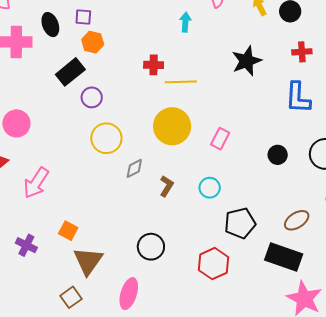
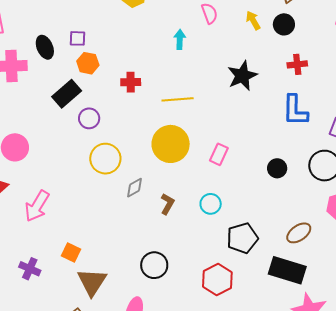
red cross: (154, 65) -> (131, 82), moved

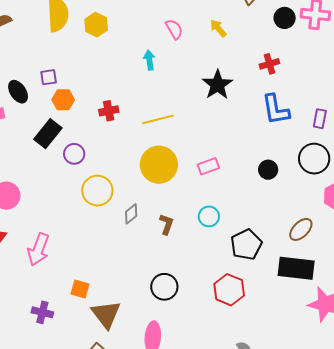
black circle: (284, 24) -> (285, 18), moved
pink rectangle: (219, 154) -> (208, 166), turned 55

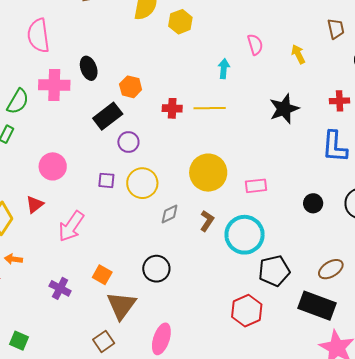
purple square: (49, 77) -> (106, 180), moved
yellow line: (158, 119) -> (210, 108), moved
cyan circle: (209, 216) -> (245, 235), size x1.8
brown L-shape: (166, 224) -> (207, 221), moved
black circle: (164, 287) -> (156, 269), moved

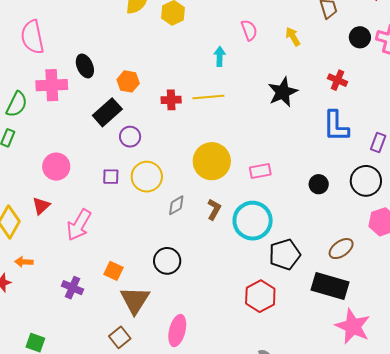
red cross: (340, 101) -> (338, 80), turned 30

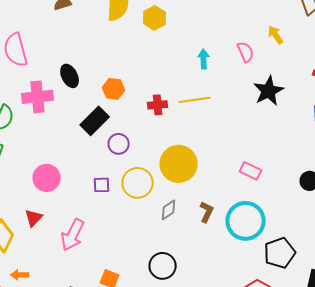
pink semicircle: (249, 30) -> (246, 52), moved
yellow circle: (212, 161) -> (179, 164), moved
pink rectangle: (260, 171) -> (251, 171), turned 40

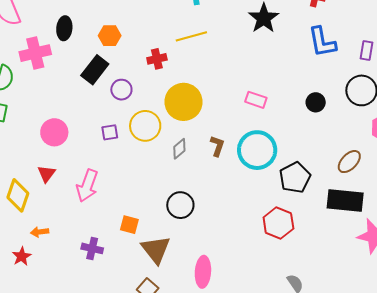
black ellipse: (70, 76) -> (64, 28), turned 40
red cross: (158, 105) -> (157, 59), moved

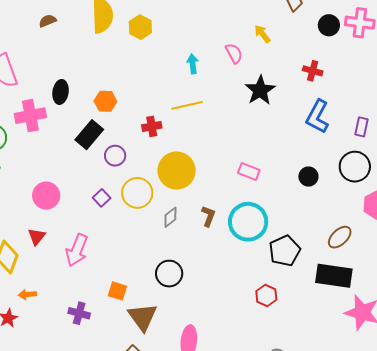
blue L-shape: (322, 42) -> (317, 117), turned 36
purple square: (110, 132) -> (102, 198), turned -36
red hexagon: (278, 223) -> (266, 295), size x0.7

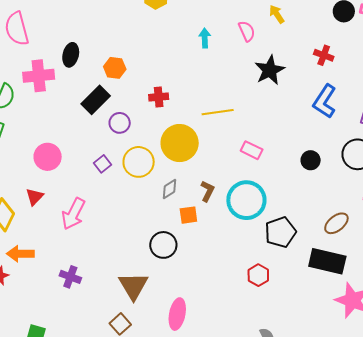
yellow line: (187, 105) -> (218, 112), moved
orange square: (117, 291) -> (188, 215), moved, turned -30
orange arrow: (27, 294) -> (20, 254), size x1.5

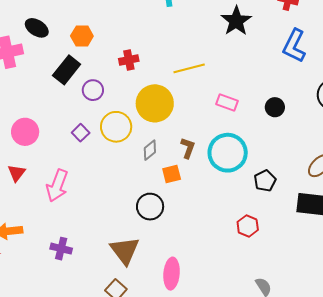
black ellipse: (71, 55) -> (37, 28), turned -65
black circle: (311, 160) -> (275, 107), moved
black pentagon: (280, 232) -> (265, 181), size x0.7

